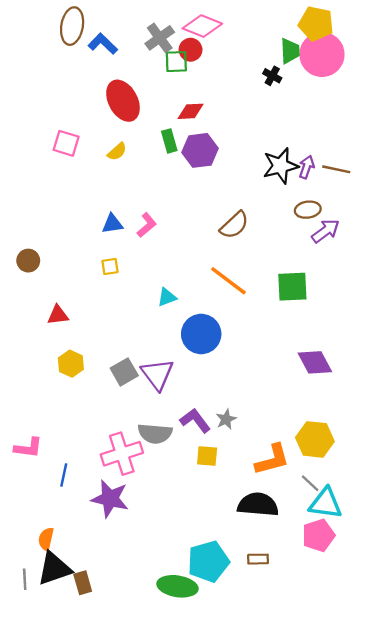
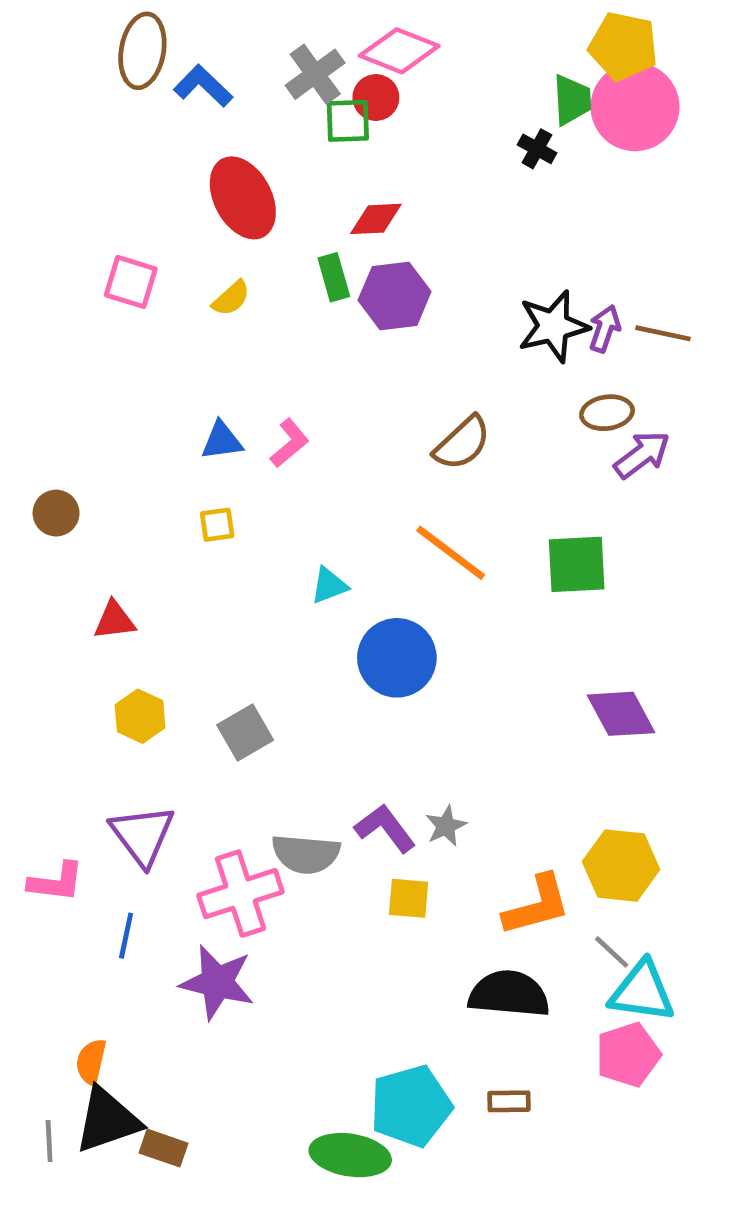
purple triangle: (157, 374) -> (142, 835), moved
brown rectangle: (83, 583) -> (163, 1148), turned -55

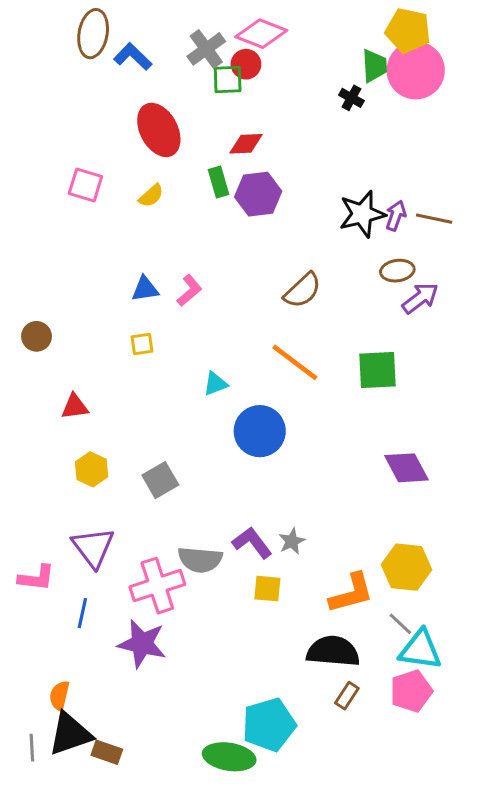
brown rectangle: (509, 1101) -> (347, 696), moved, turned -56

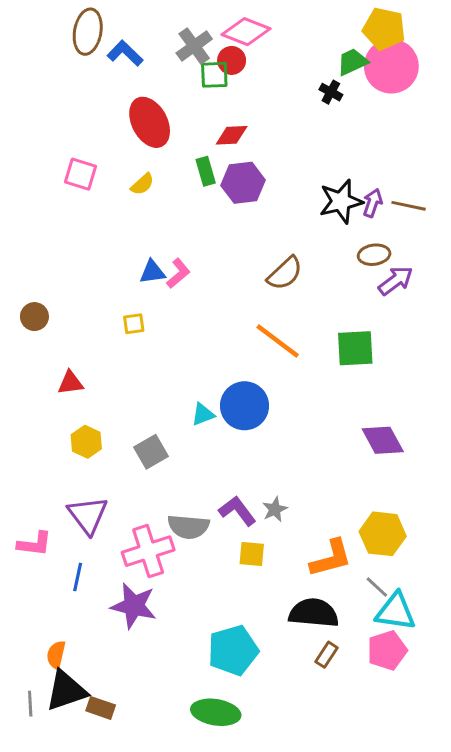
green trapezoid: (374, 66) -> (352, 62), turned -112
blue triangle: (145, 289) -> (152, 272), moved
cyan triangle: (215, 384) -> (203, 414), moved
cyan pentagon: (269, 725) -> (233, 650), moved

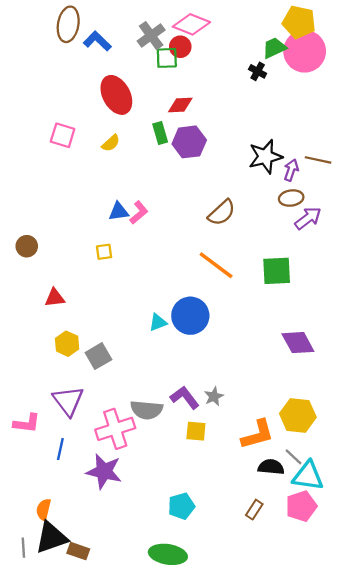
purple arrow: (373, 203) -> (291, 170), moved
gray square: (151, 452) -> (98, 356), moved
black semicircle: (314, 613) -> (271, 467), moved, size x0.7
cyan pentagon: (233, 650) -> (181, 506), size x0.7

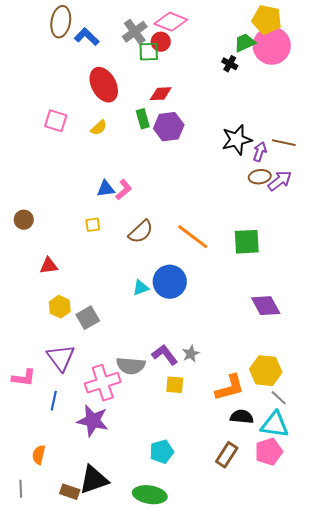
brown semicircle: (222, 213) -> (141, 232), moved
purple arrow: (308, 218) -> (280, 181), moved
gray line: (293, 457) -> (279, 398), moved
brown rectangle: (254, 510) -> (227, 455), size x1.4
black triangle: (51, 538) -> (94, 480), moved

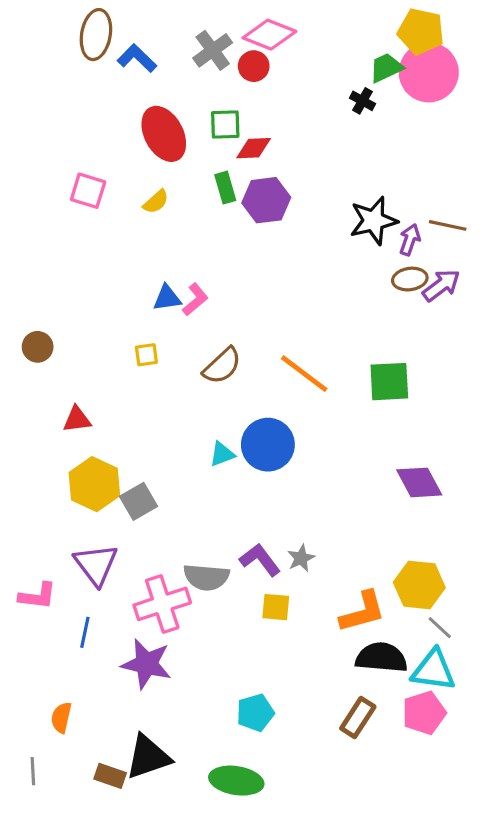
green square: (149, 52) -> (225, 124), moved
yellow hexagon: (60, 307) -> (94, 484), size x1.5
black semicircle: (242, 417) -> (381, 658), size x1.4

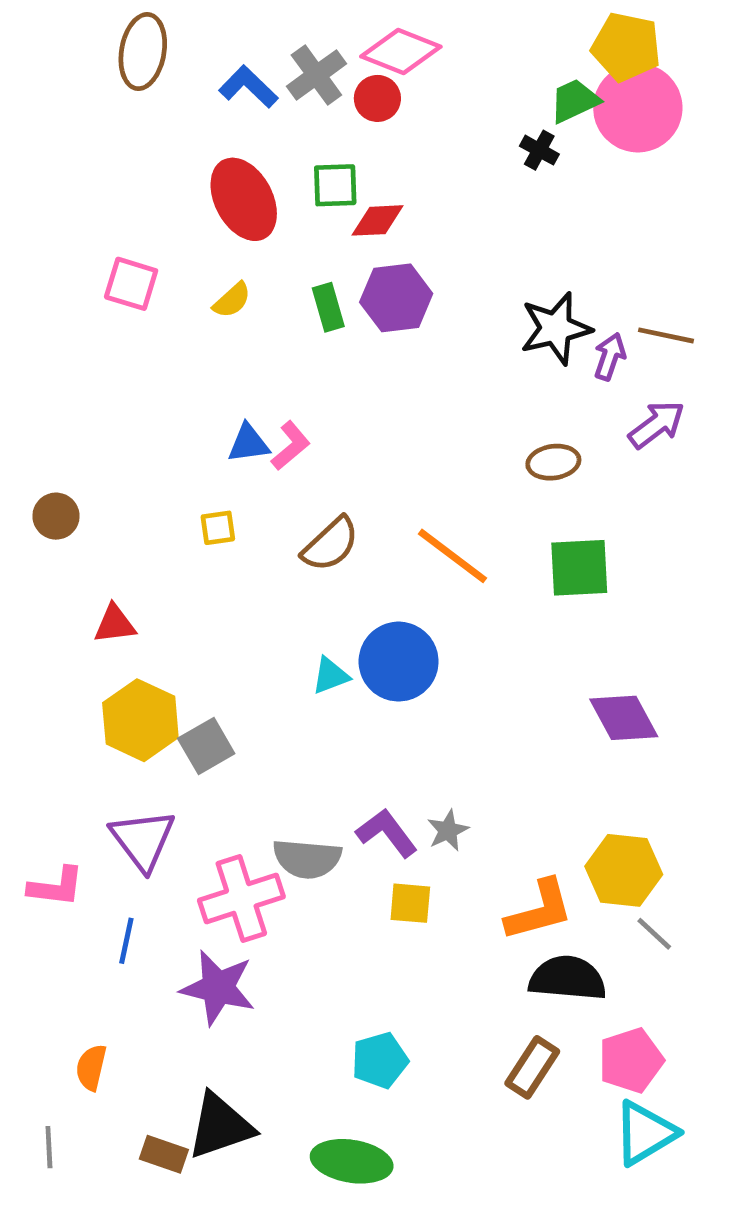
blue L-shape: (137, 58) -> (248, 87), moved
green rectangle: (225, 188) -> (328, 307), moved
brown ellipse: (410, 279) -> (553, 462), moved
cyan triangle: (433, 670) -> (645, 1133), moved, turned -39

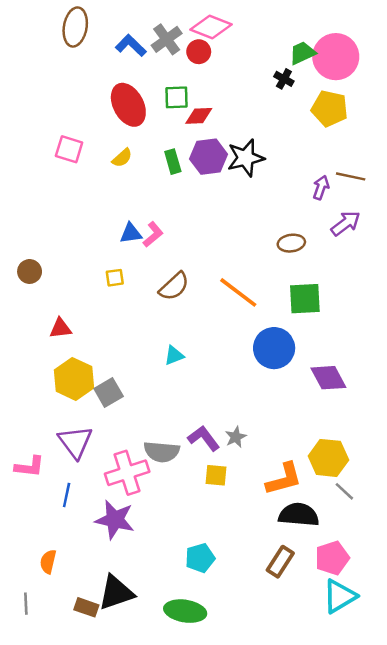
yellow pentagon: (626, 47) -> (330, 108), moved
black star: (556, 328) -> (246, 158), moved
blue circle: (399, 662) -> (274, 348), moved

